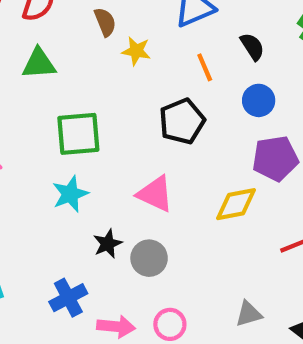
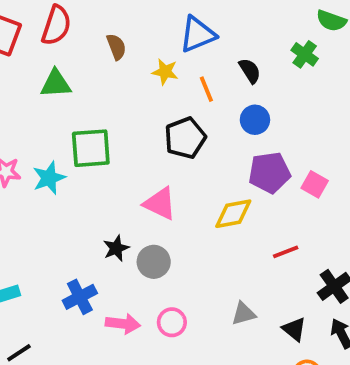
yellow star: (136, 51) -> (165, 72), moved
cyan star: (70, 194) -> (49, 178), moved

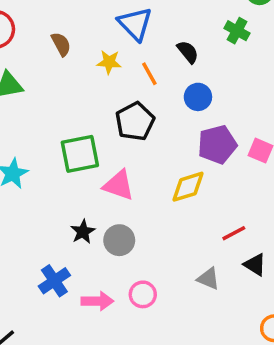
blue triangle: (197, 34) -> (135, 24), turned -45
green square: (91, 148) -> (80, 154), moved
red line: (286, 252) -> (234, 233), moved
gray triangle: (244, 314) -> (208, 279), turned 45
black triangle: (294, 329) -> (255, 265), moved

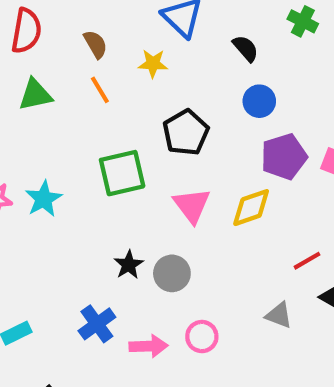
orange line: (149, 74) -> (100, 90), moved
pink triangle: (119, 185) -> (192, 205), moved, turned 36

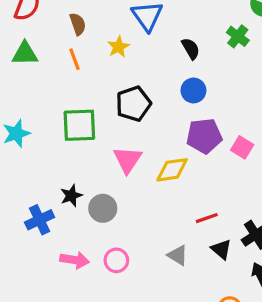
yellow star: (153, 64) -> (118, 47), turned 30
blue cross: (97, 324) -> (40, 220), moved

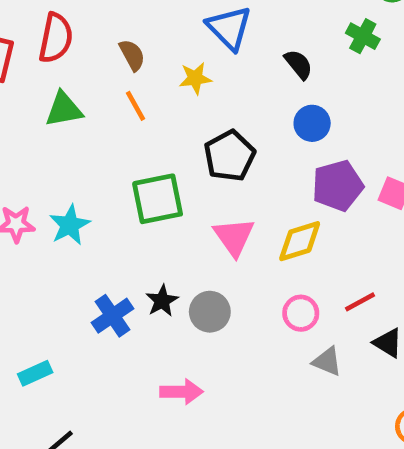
yellow star: (118, 47) -> (195, 78), turned 30
blue cross: (40, 220) -> (112, 316), moved
pink circle: (116, 260) -> (301, 313), moved

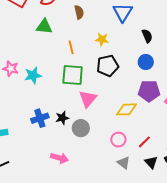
yellow star: (195, 78) -> (102, 39), moved
orange line: (135, 106) -> (71, 47), moved
pink triangle: (234, 237) -> (88, 99), moved
red line: (360, 302) -> (144, 142), turned -32

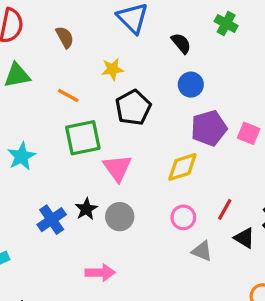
orange line: (71, 47) -> (68, 95), turned -32

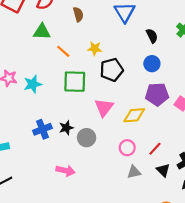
yellow star: (112, 69) -> (95, 48), moved
orange line: (68, 95) -> (63, 51), moved
pink triangle: (117, 168) -> (104, 107), moved
gray triangle: (202, 251) -> (134, 172), turned -48

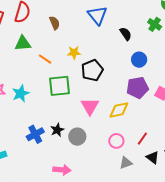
blue circle: (152, 64) -> (139, 60), moved

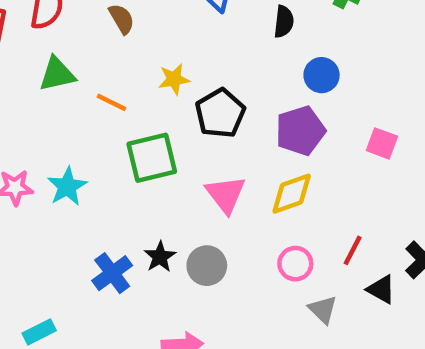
black semicircle: (126, 34) -> (284, 22), turned 48
purple pentagon: (138, 88) -> (300, 131), moved
gray triangle: (126, 163) -> (323, 310), turned -48

